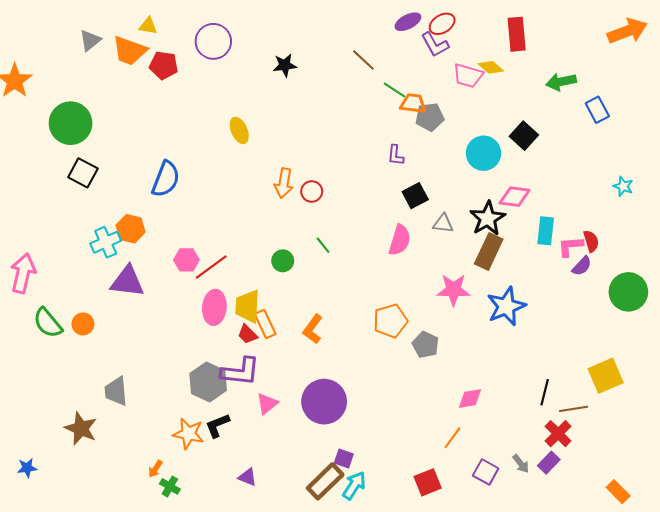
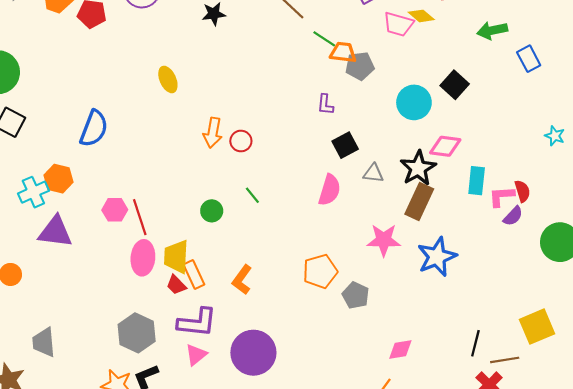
red line: (211, 267) -> (140, 217), turned -72
purple L-shape: (240, 372) -> (197, 322), moved

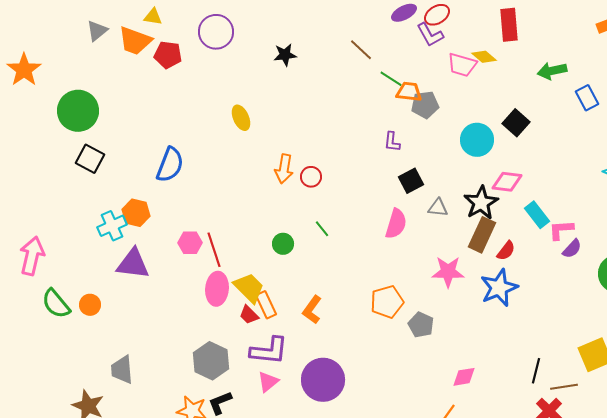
cyan rectangle: (477, 181) -> (537, 215), turned -44
red semicircle: (522, 191) -> (506, 251), moved, turned 55
yellow trapezoid: (176, 257) -> (249, 288), turned 132

